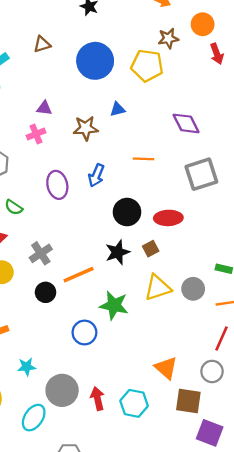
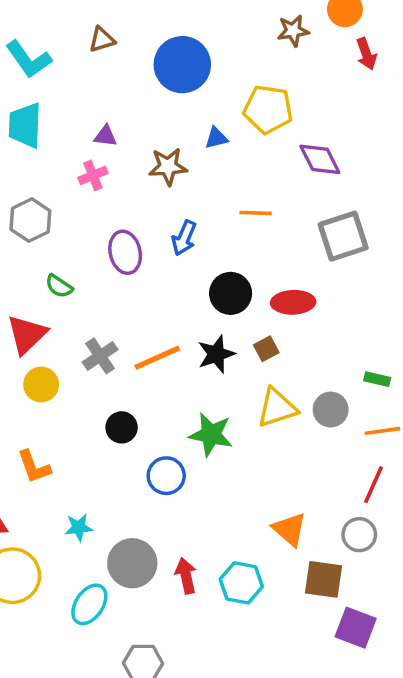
yellow pentagon: (147, 66) -> (268, 109), moved
orange line: (79, 275) -> (157, 358), moved
black circle: (45, 292) -> (122, 427), moved

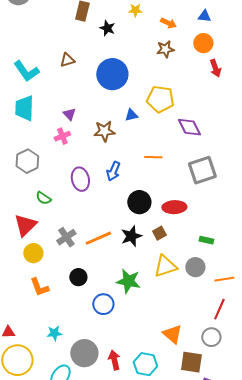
brown star: (293, 31) -> (165, 49), moved
purple triangle: (105, 136) -> (69, 114), turned 40
green rectangle: (377, 379) -> (206, 240), moved
orange L-shape: (34, 467) -> (39, 287), moved

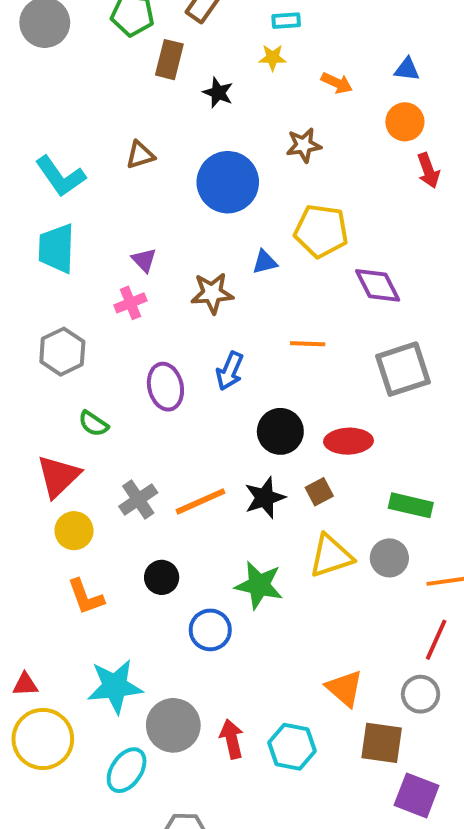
brown star: (165, 49) -> (304, 145), moved
green rectangle: (206, 240) -> (411, 505), size x1.5
cyan star: (54, 333) -> (115, 686), size x1.8

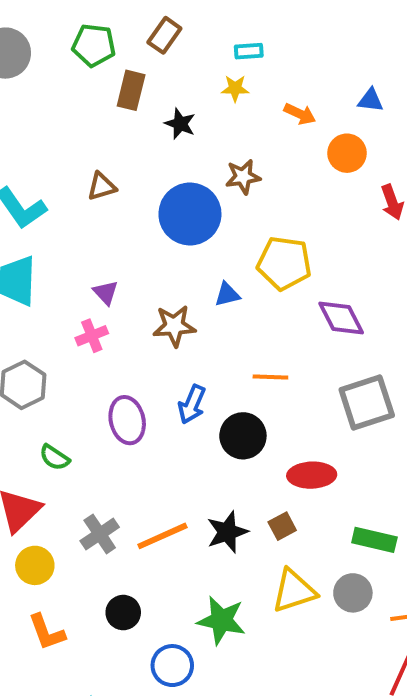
orange circle: (405, 122) -> (347, 153), moved
brown star: (304, 145) -> (243, 177), moved
black circle: (280, 431) -> (243, 436), moved

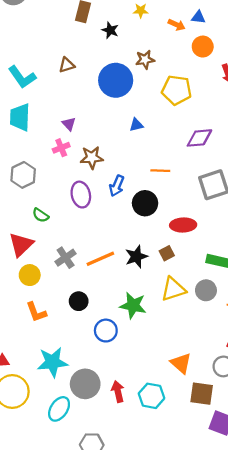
blue triangle: (371, 100) -> (198, 17), moved
yellow pentagon: (284, 263) -> (177, 90), moved
purple diamond: (341, 318) -> (199, 138), turned -68
brown star: (174, 326) -> (92, 158), moved

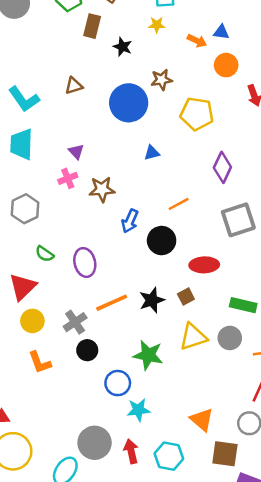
purple diamond: (199, 138) -> (222, 167), turned -60
orange line: (160, 171) -> (179, 204), turned -30
purple ellipse: (81, 195) -> (85, 262), moved
gray cross: (66, 258) -> (75, 322), moved
cyan star: (53, 362) -> (138, 410), moved, size x0.7

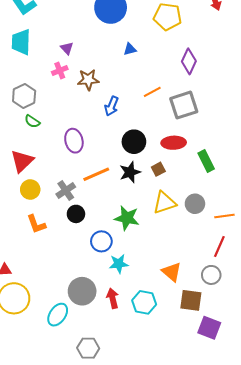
gray square: (238, 220) -> (184, 105), moved
black circle: (162, 241) -> (134, 142), moved
green semicircle: (45, 254) -> (32, 121), moved
green rectangle: (243, 305) -> (206, 161), moved, turned 50

